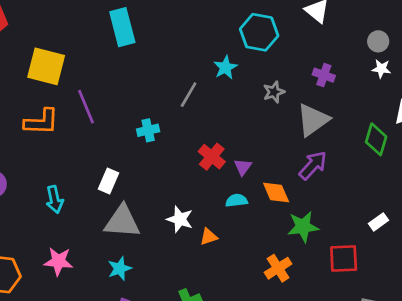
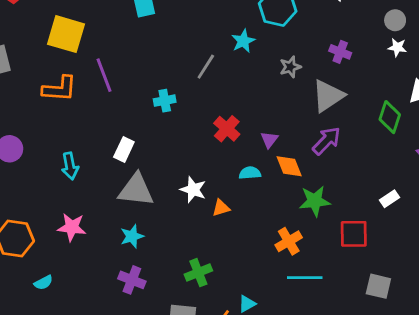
purple triangle: (243, 167) -> (269, 140), moved

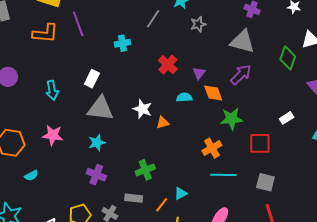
gray star: (290, 67) -> (198, 24), moved
gray triangle: (328, 96) -> (242, 42), turned 48
gray square: (378, 286) -> (265, 182), moved

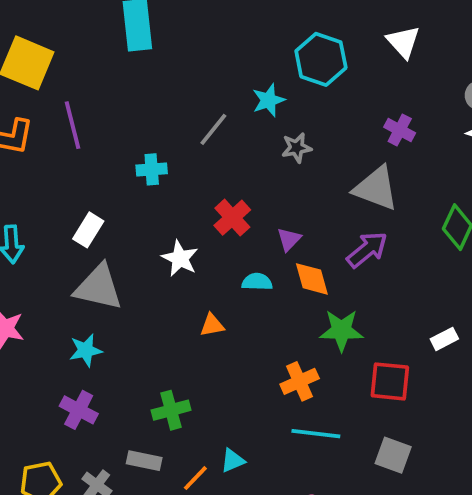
white star: (142, 109) -> (180, 258), moved

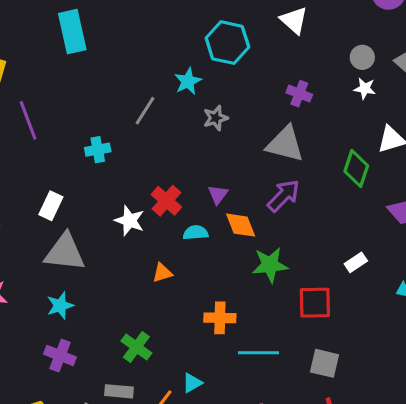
red cross: (232, 218) -> (166, 201), moved
orange cross: (300, 381) -> (220, 318), moved, turned 32
green cross: (171, 410) -> (136, 347), turned -32

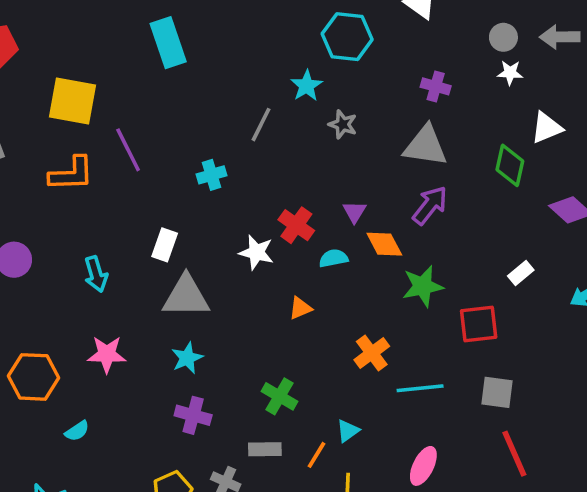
gray star: (216, 118) -> (343, 124), turned -30
orange cross: (220, 318) -> (372, 353), turned -32

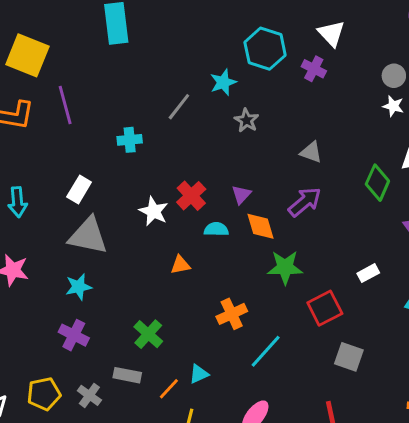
purple cross: (436, 86) -> (314, 69), moved
gray triangle: (425, 146) -> (311, 152), size x0.6
red square: (479, 324) -> (325, 308), turned -32
cyan line: (420, 388) -> (266, 351), turned -54
gray square: (497, 392) -> (349, 357), moved

